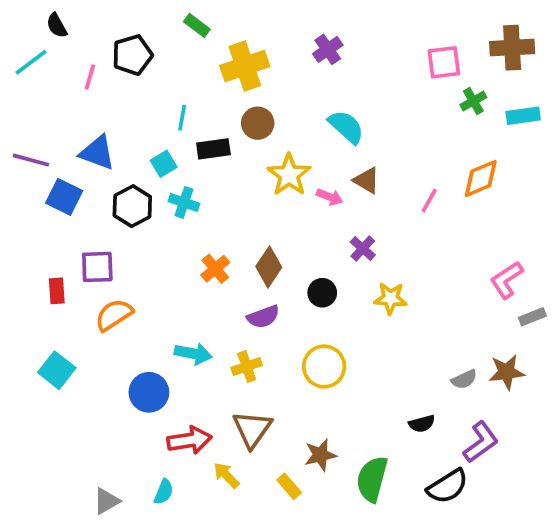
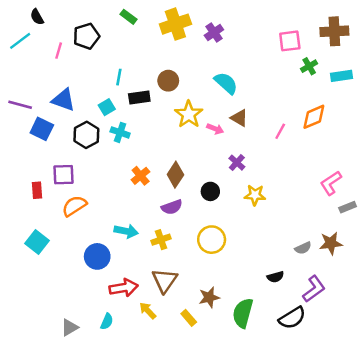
yellow cross: (245, 66) -> (175, 24), moved

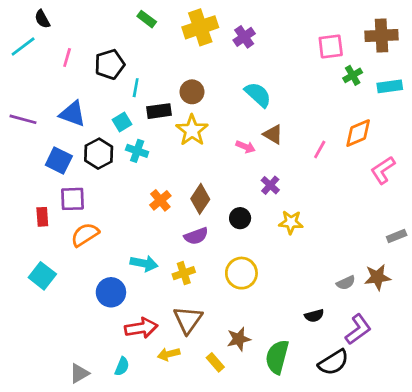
black pentagon: (86, 36) -> (110, 64), moved
yellow star: (189, 114) -> (192, 130), moved
blue square: (42, 129) -> (59, 160), moved
pink L-shape: (331, 183) -> (383, 170), moved
yellow arrow: (148, 311) -> (169, 354), turned -60

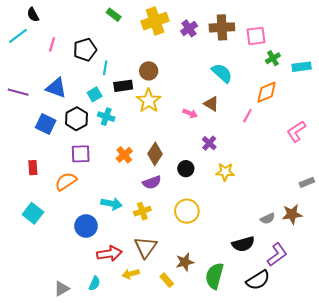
brown cross: (381, 36) -> (222, 27), moved
cyan semicircle: (258, 95) -> (222, 73), moved
orange diamond: (358, 133) -> (267, 92), moved
purple square: (73, 199) -> (81, 154), moved
black semicircle: (314, 316) -> (243, 244), size x1.5

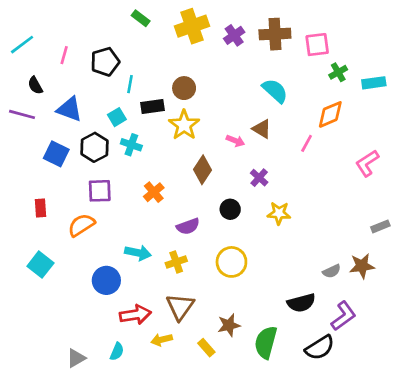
black semicircle: (33, 15) -> (35, 85), moved
brown diamond: (155, 154) -> (203, 170), moved

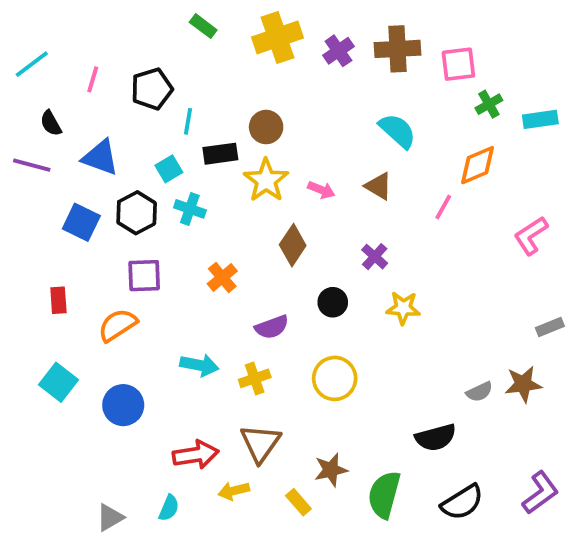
pink arrow: (235, 141) -> (321, 190), moved
blue circle: (106, 280) -> (123, 405), moved
purple L-shape: (343, 316) -> (540, 493), moved

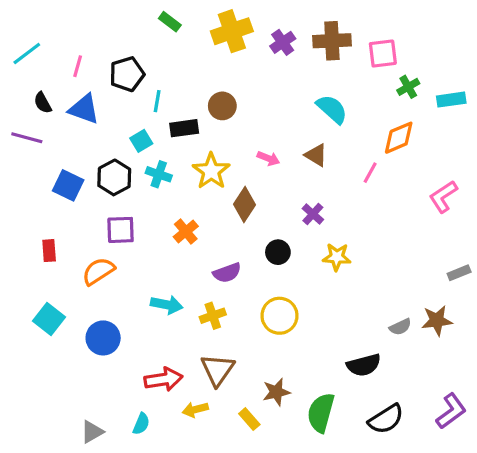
blue triangle: (100, 157) -> (84, 109), moved
yellow star: (266, 180) -> (211, 171), moved

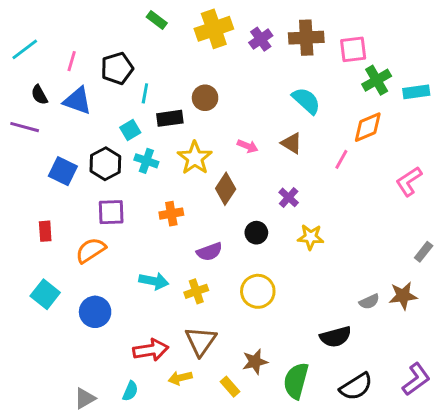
green cross: (408, 87) -> (377, 80), size x1.4
orange cross: (186, 231) -> (171, 214), turned 30
gray rectangle: (459, 273) -> (424, 252), turned -30

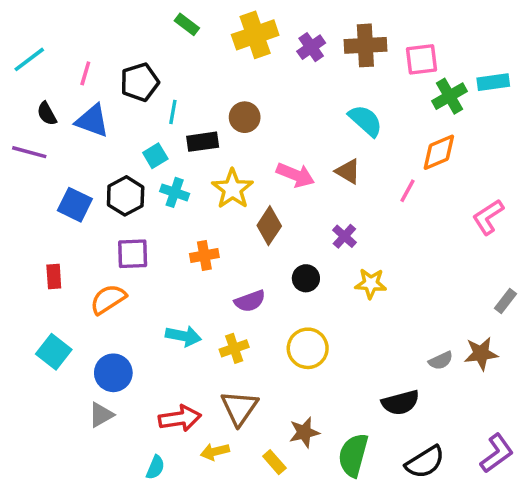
cyan rectangle: (416, 92) -> (493, 82), moved
pink arrow: (248, 146) -> (295, 175), size x1.5
gray triangle: (85, 398) -> (101, 415), moved

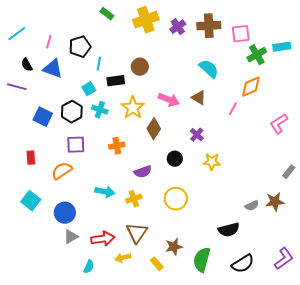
gray triangle: (101, 415) -> (71, 237), moved

